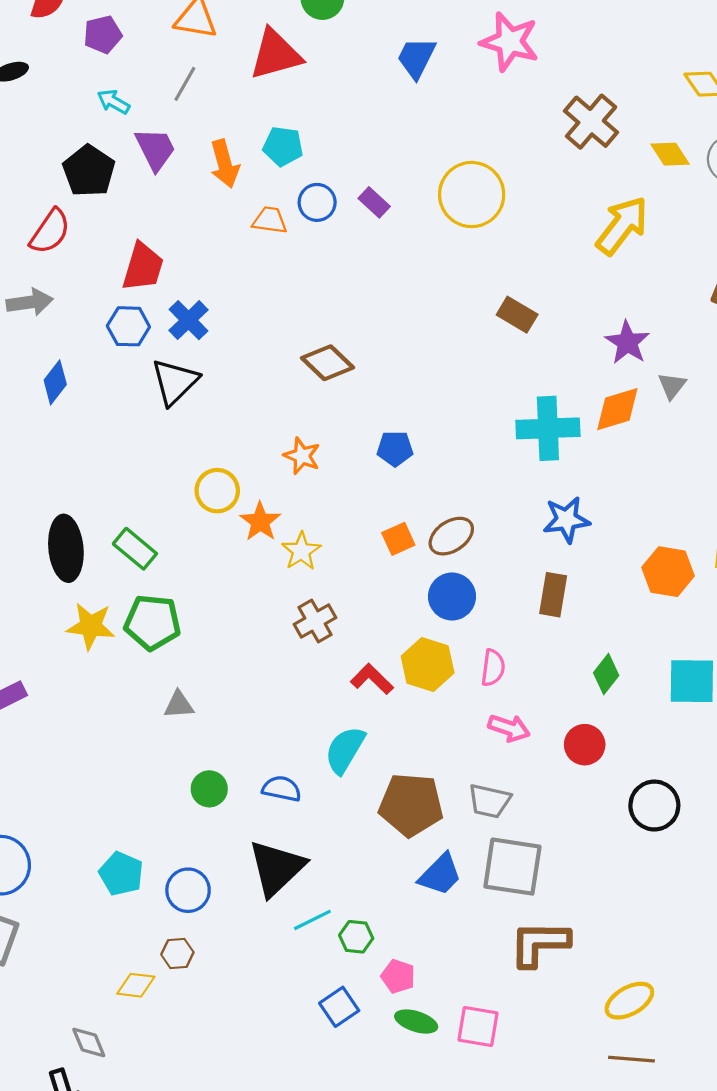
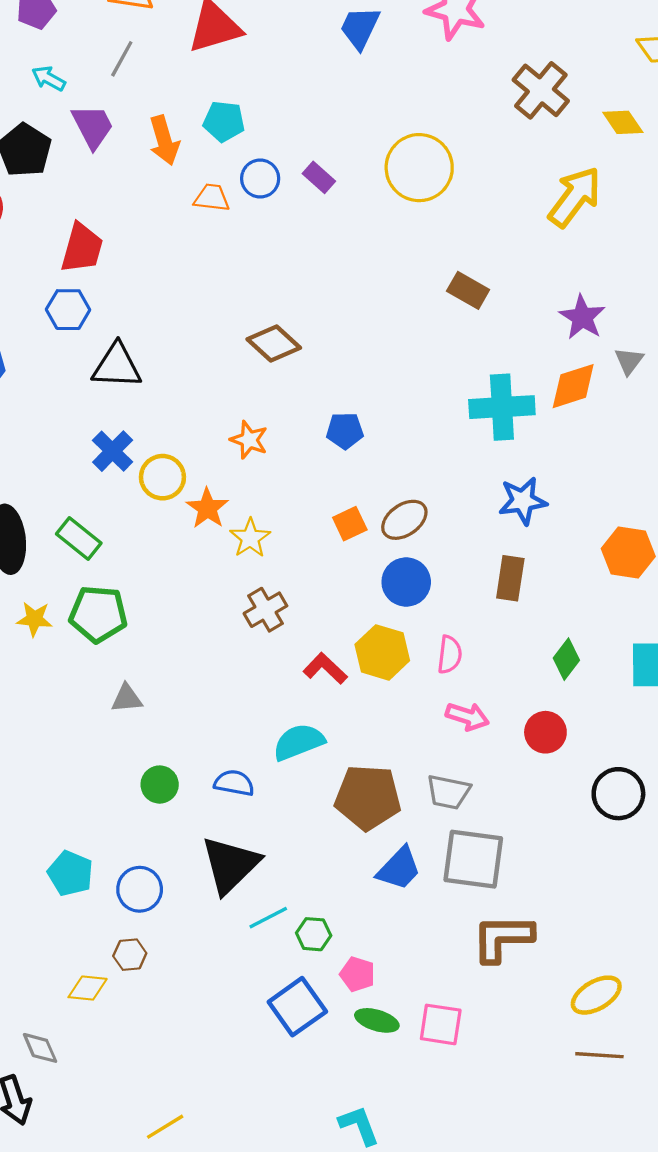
blue cross: (188, 320) -> (113, 451), moved
black triangle: (175, 382) -> (117, 366), turned 48
yellow star: (91, 626) -> (34, 619), size x0.7
cyan semicircle: (345, 750) -> (299, 742), turned 39
blue square: (339, 1007) -> (297, 1007), size x1.4

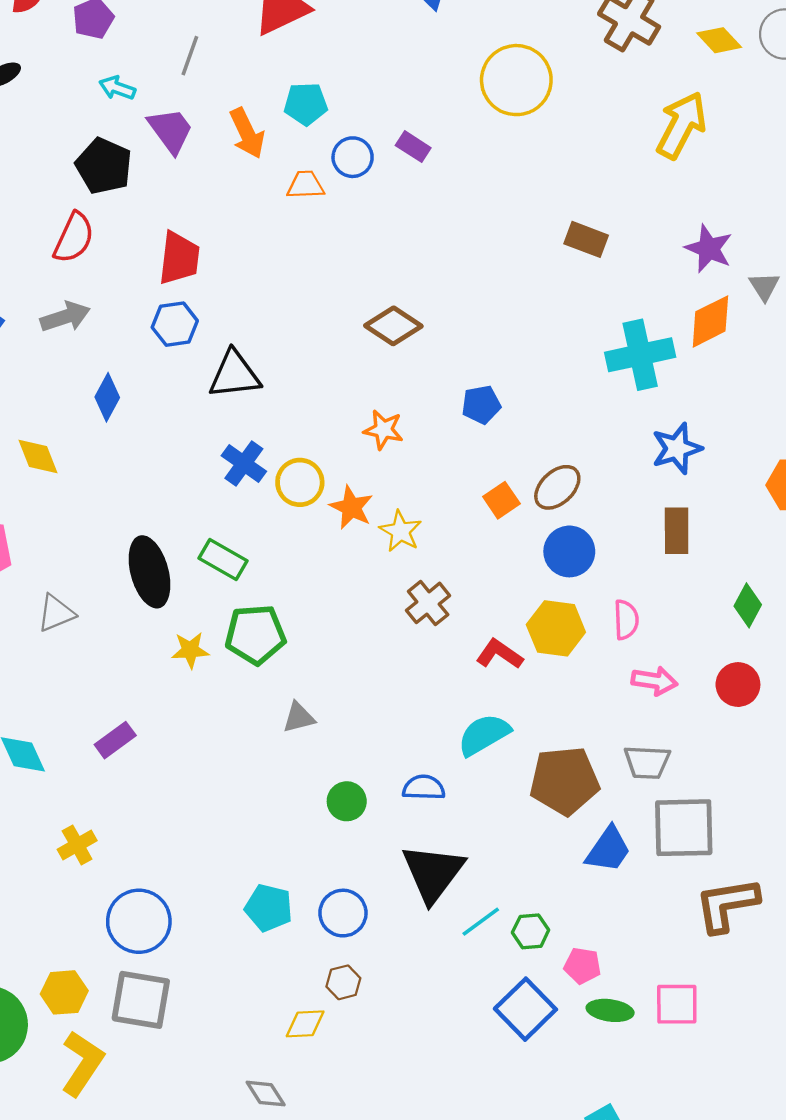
yellow circle: (419, 168) -> (516, 80), moved

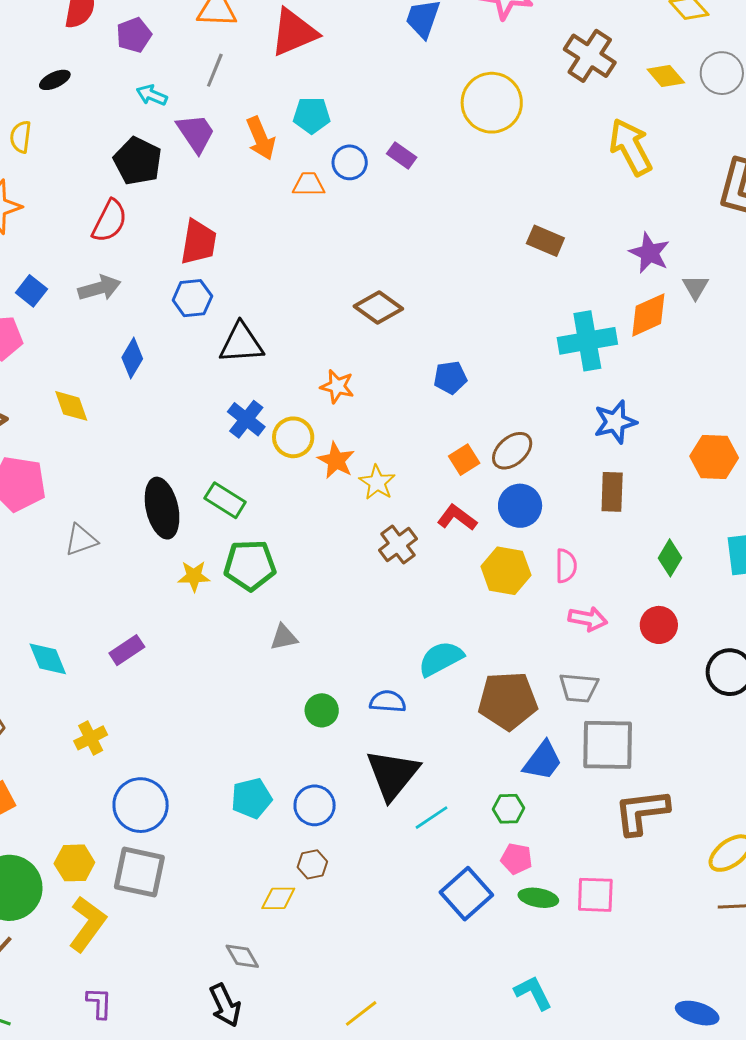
yellow arrow: (681, 125) -> (631, 147), turned -58
orange star: (383, 430) -> (337, 386), moved
red L-shape: (499, 654) -> (457, 518), moved
cyan pentagon: (269, 908) -> (252, 798), turned -30
green hexagon: (531, 931) -> (509, 809), moved

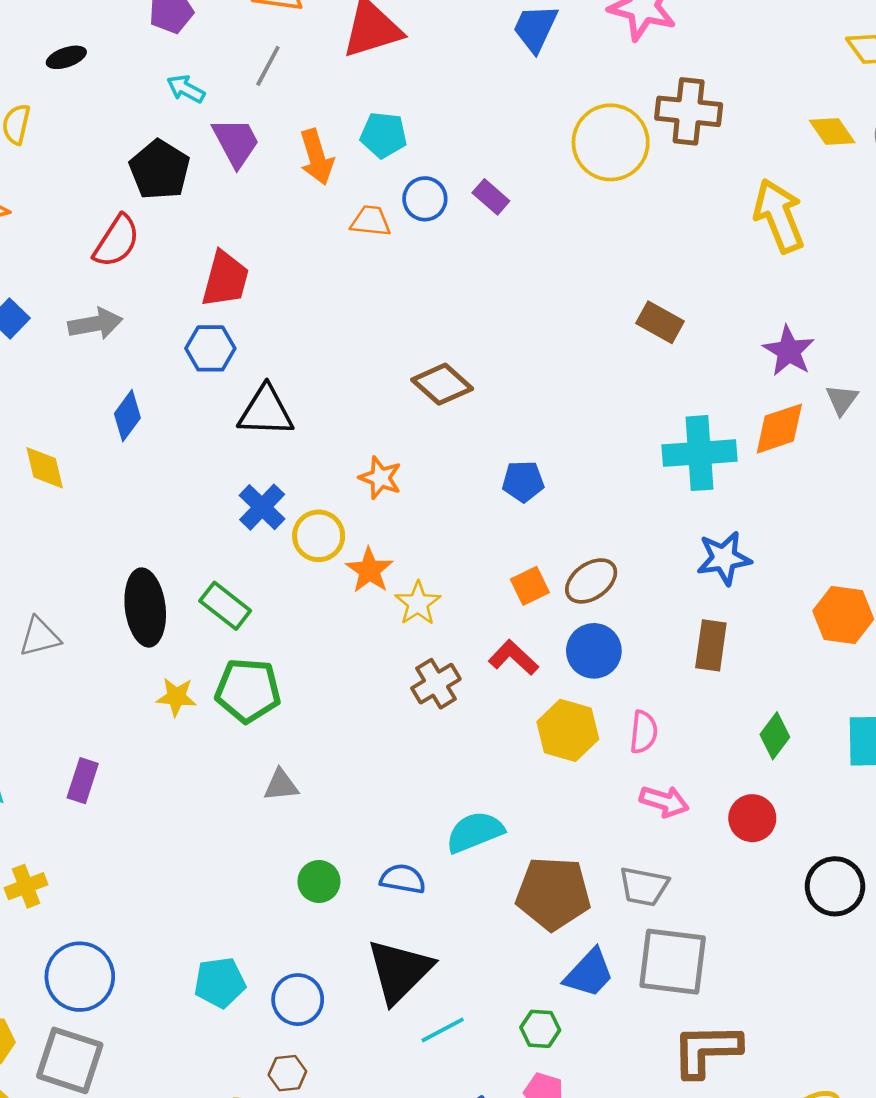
brown cross: (590, 56) -> (689, 111), moved, turned -33
purple rectangle: (127, 650) -> (83, 781), turned -44

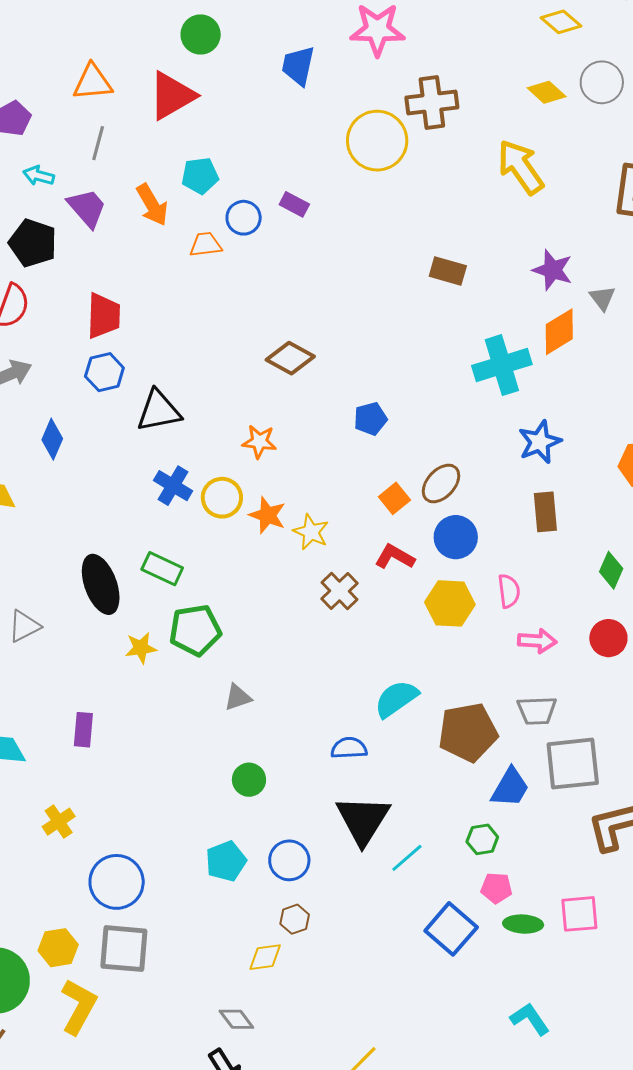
green circle: (319, 881) -> (249, 780), moved

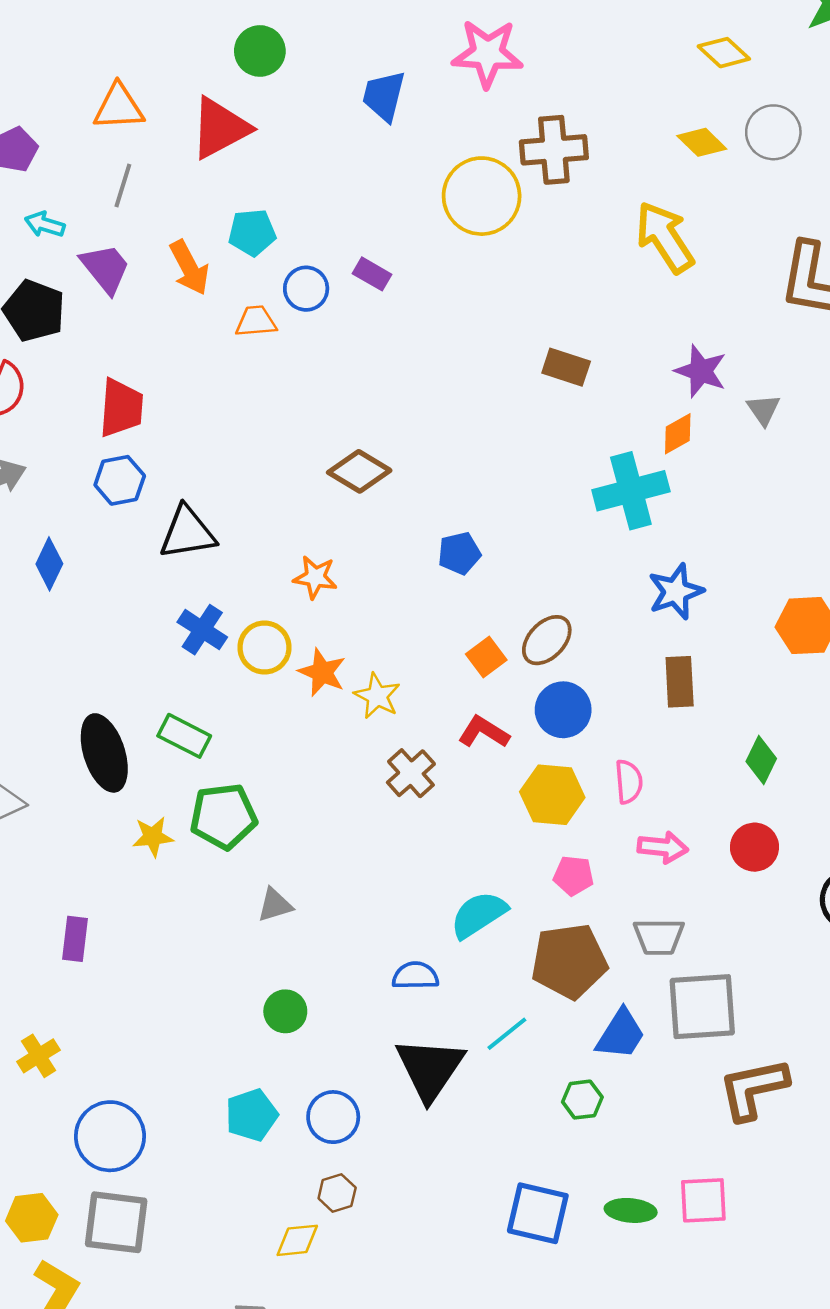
orange diamond: (559, 332) -> (678, 434), moved, size x0.7
cyan line: (407, 858) -> (507, 1034), moved
pink pentagon: (496, 888) -> (573, 876), moved
blue square: (451, 929) -> (538, 1213), turned -30

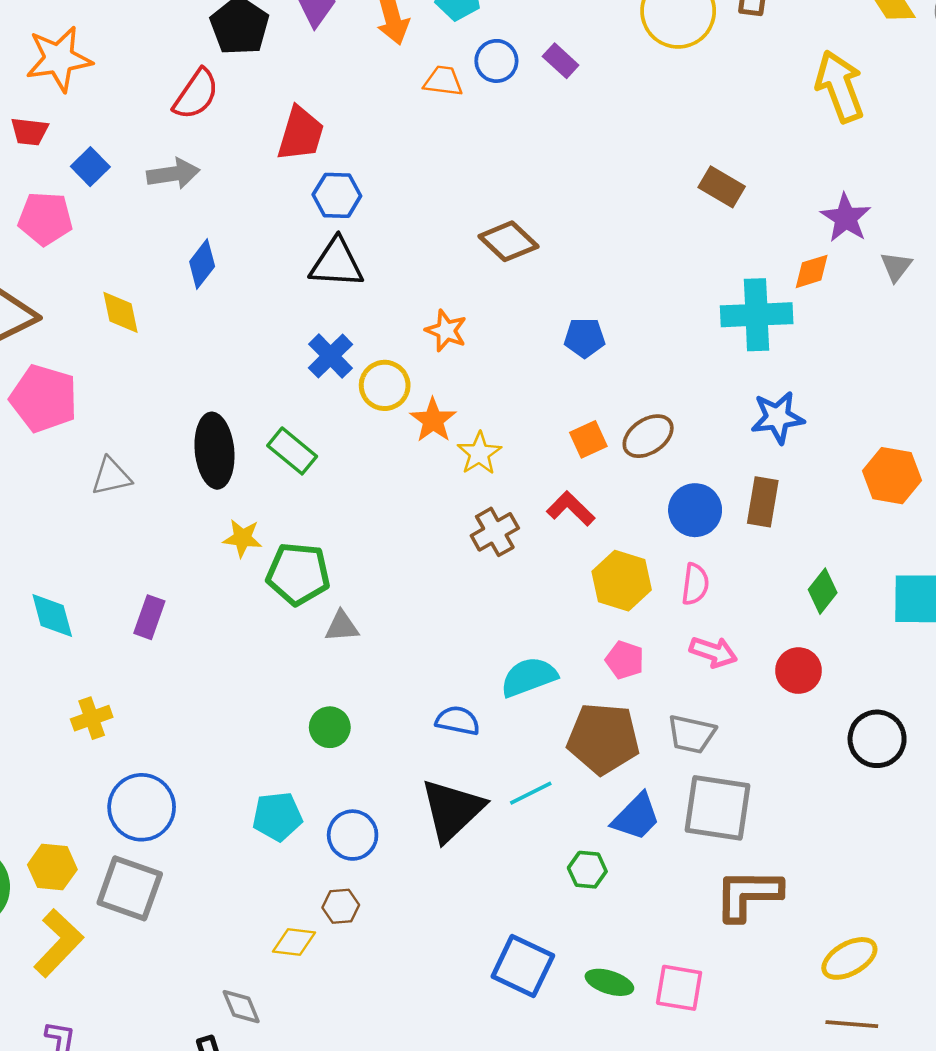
blue hexagon: (120, 480) -> (337, 195), moved
blue circle: (563, 710) -> (695, 510), moved
green pentagon: (223, 816) -> (298, 574), moved

